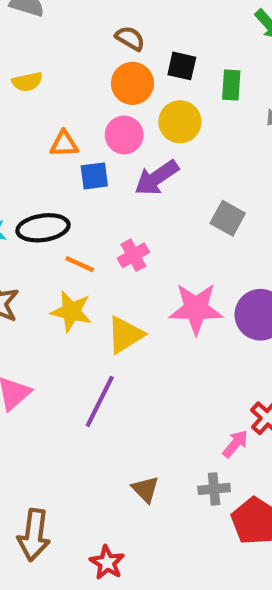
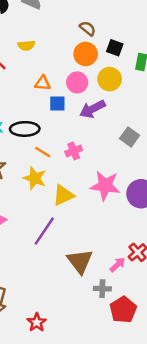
brown triangle: (145, 489) -> (80, 261), moved, size x1.6

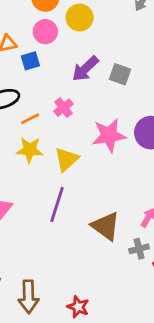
purple arrow: (92, 109) -> (85, 69), moved
orange line: (43, 152) -> (30, 119), turned -42

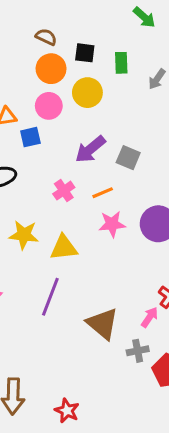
orange line: (30, 119) -> (103, 193), moved
pink star: (109, 135) -> (112, 224), size x0.7
yellow triangle: (66, 159) -> (64, 248), turned 32

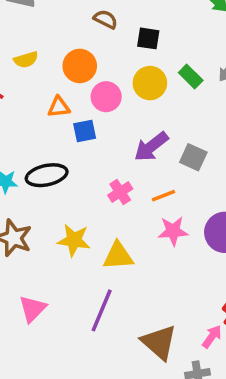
green rectangle: (121, 63) -> (191, 77), moved, turned -45
orange circle: (51, 69) -> (80, 66), moved

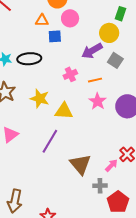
green rectangle: (191, 77) -> (120, 14), turned 56
yellow circle: (150, 83) -> (109, 33), moved
pink star: (173, 231) -> (98, 101), turned 30

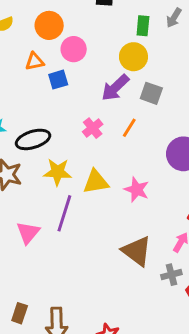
black ellipse: (29, 59) -> (33, 139), moved
orange line: (95, 80) -> (129, 128), turned -32
pink star: (98, 101) -> (137, 190), moved
purple line: (50, 141) -> (64, 213), moved

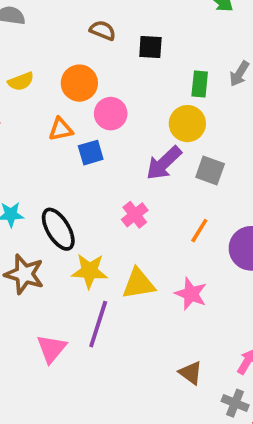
orange line: (129, 128) -> (199, 231), moved
black ellipse: (33, 139) -> (58, 229), turned 76
brown triangle: (137, 251) -> (191, 373), size x0.6
gray cross: (171, 275) -> (235, 403), turned 36

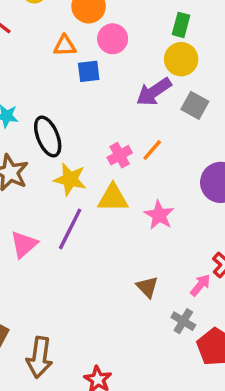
green rectangle: (200, 84) -> (181, 25), moved
pink cross: (135, 215) -> (120, 155), moved
orange line: (199, 231) -> (152, 150), moved

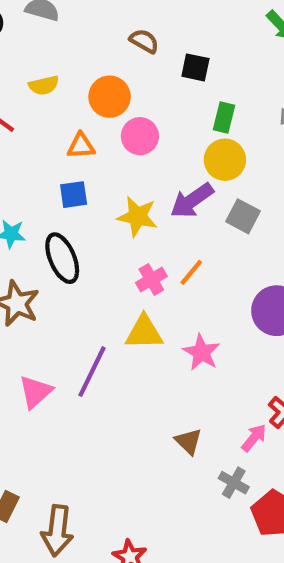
blue square: (89, 71) -> (74, 195), moved
yellow star: (70, 179) -> (137, 216), moved

